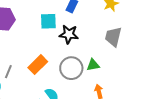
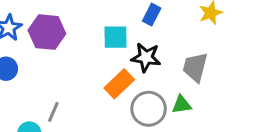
gray trapezoid: (113, 37) -> (195, 67), moved
orange rectangle: (38, 65) -> (119, 84), moved

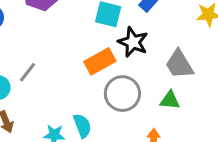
gray trapezoid: (195, 67) -> (179, 64), turned -60
green triangle: (182, 105) -> (170, 100), moved

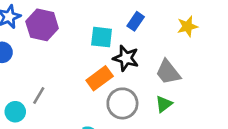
green triangle: (170, 100) -> (164, 104), turned -36

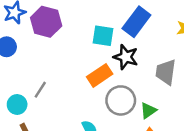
blue rectangle: (136, 21) -> (136, 22), size x1.6
gray trapezoid: (168, 72) -> (166, 72), turned 44
green triangle: (164, 104) -> (148, 111), moved

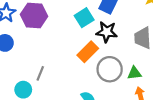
cyan square: (103, 36) -> (84, 18), turned -30
green triangle: (148, 111) -> (134, 73), turned 40

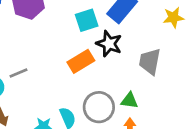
gray circle: (110, 69) -> (99, 107), moved
gray line: (40, 73) -> (18, 73), turned 32

